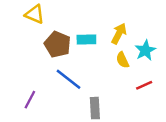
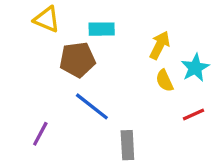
cyan rectangle: (86, 40) -> (102, 29), moved
brown pentagon: (58, 44) -> (77, 60), turned -30

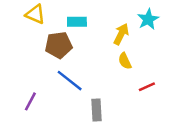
cyan star: (195, 68) -> (148, 19), moved

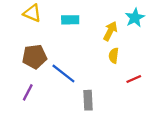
brown pentagon: (59, 45) -> (34, 57), moved
yellow semicircle: (125, 61) -> (114, 56), turned 32

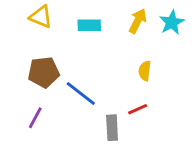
yellow arrow: (110, 31) -> (138, 21), moved
red line: (134, 79) -> (138, 109), moved

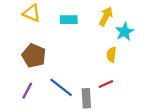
cyan star: (172, 22) -> (125, 32), moved
brown pentagon: (44, 72) -> (34, 56), turned 30
blue line: (81, 94) -> (61, 87), moved

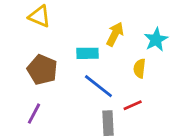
yellow arrow: (106, 16) -> (115, 34), moved
cyan rectangle: (69, 20) -> (87, 53), moved
blue line: (61, 87) -> (98, 86), moved

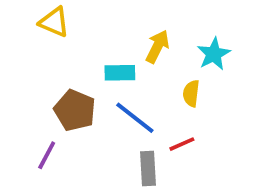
brown pentagon: (42, 70) -> (75, 110), moved

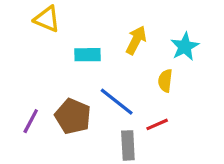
cyan rectangle: (120, 73) -> (87, 55), moved
brown pentagon: (75, 110) -> (73, 116), moved
purple line: (47, 155) -> (31, 121), moved

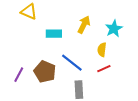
red line: (157, 124) -> (104, 69), moved

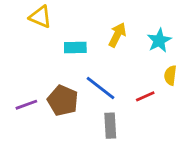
yellow semicircle: (102, 50) -> (170, 75), moved
purple line: (19, 75) -> (26, 105), turned 42

